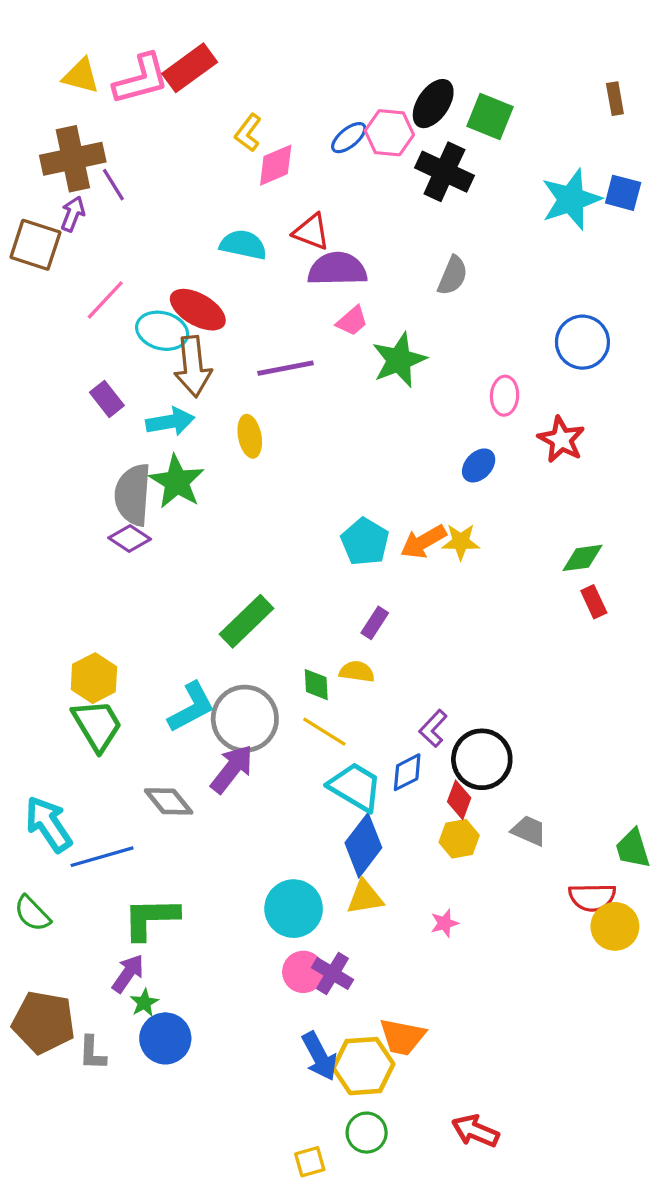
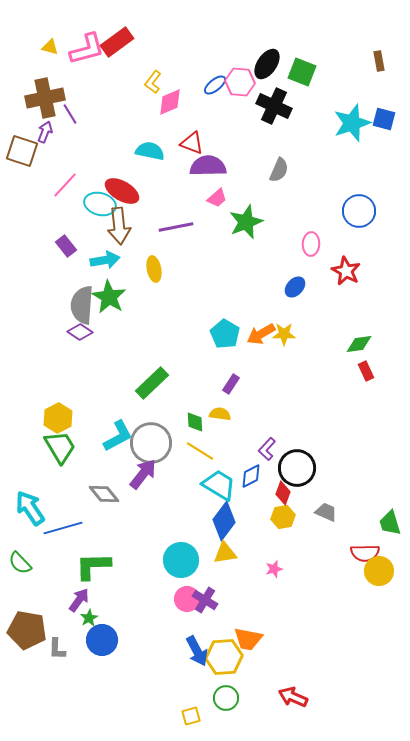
yellow triangle: (81, 76) -> (50, 47), size x0.7

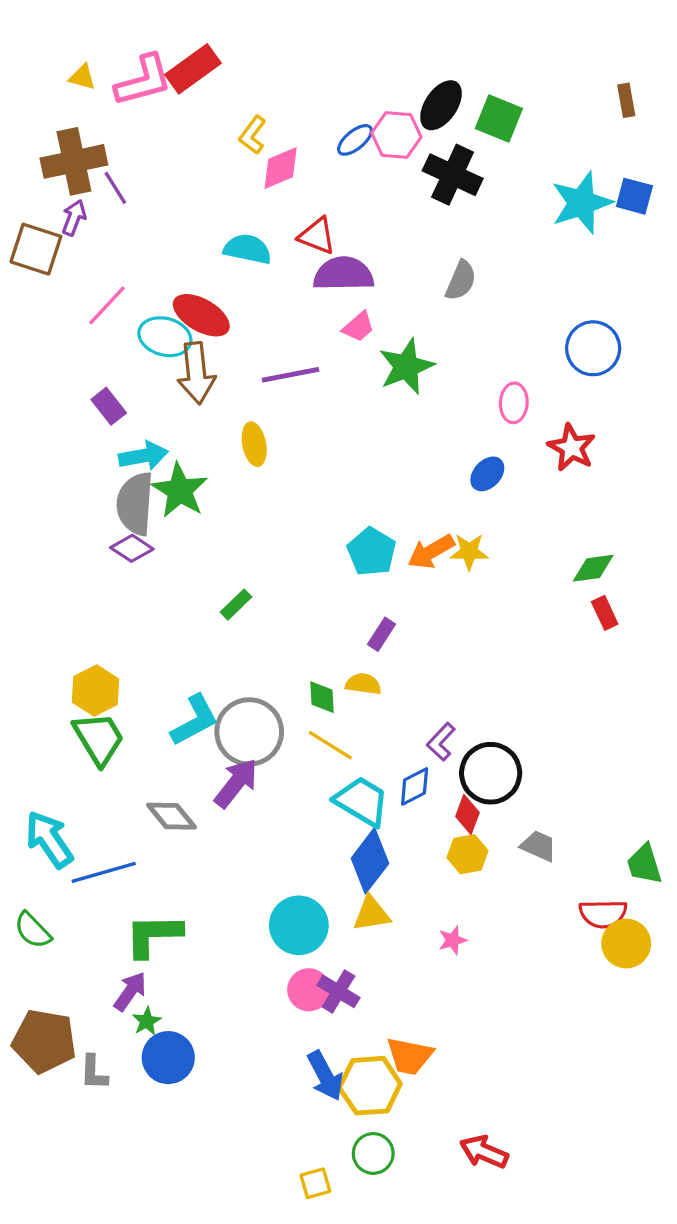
cyan arrow: (105, 260) -> (143, 456), moved
green rectangle: (152, 383) -> (236, 605), moved, size x0.6

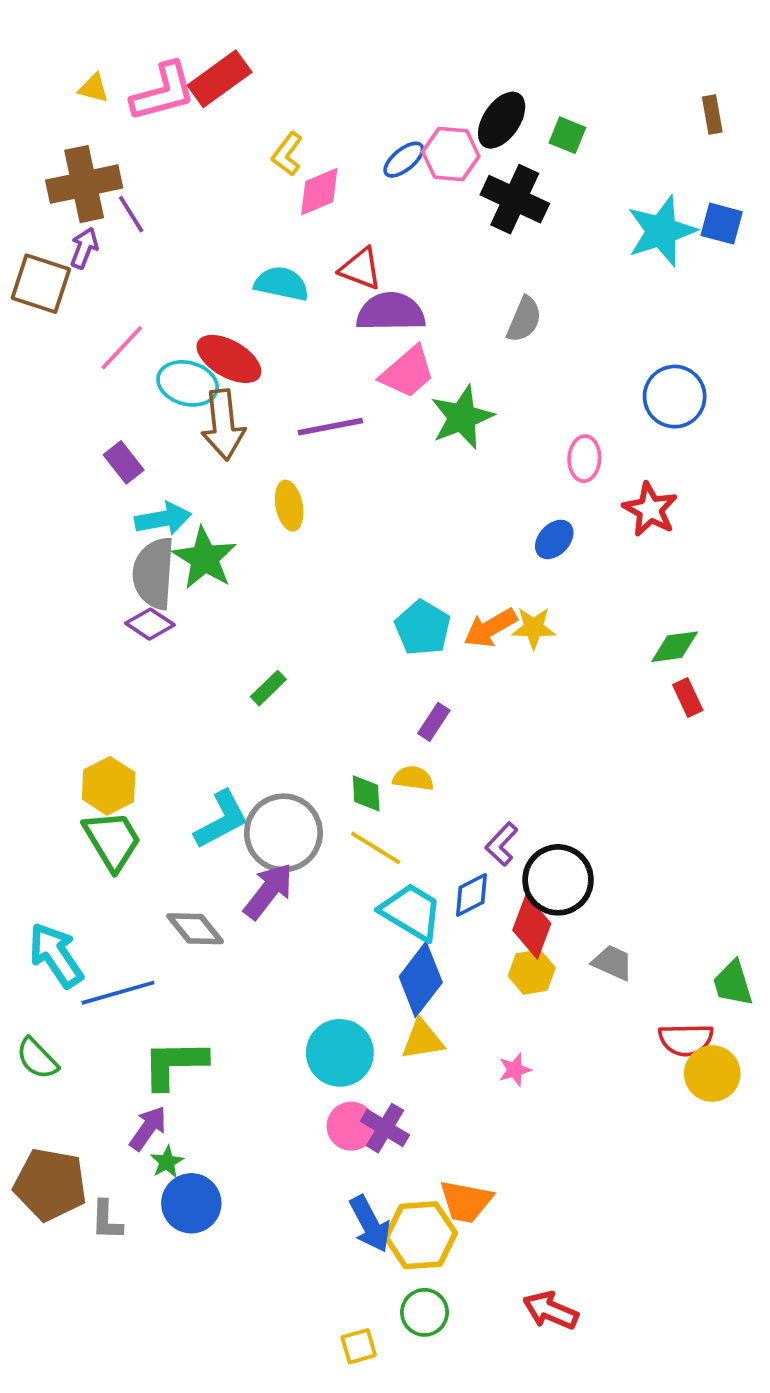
green square: (499, 118) -> (567, 135), size x0.7
pink trapezoid: (358, 327) -> (408, 372), size x1.5
red diamond: (467, 815) -> (532, 927), size x1.4

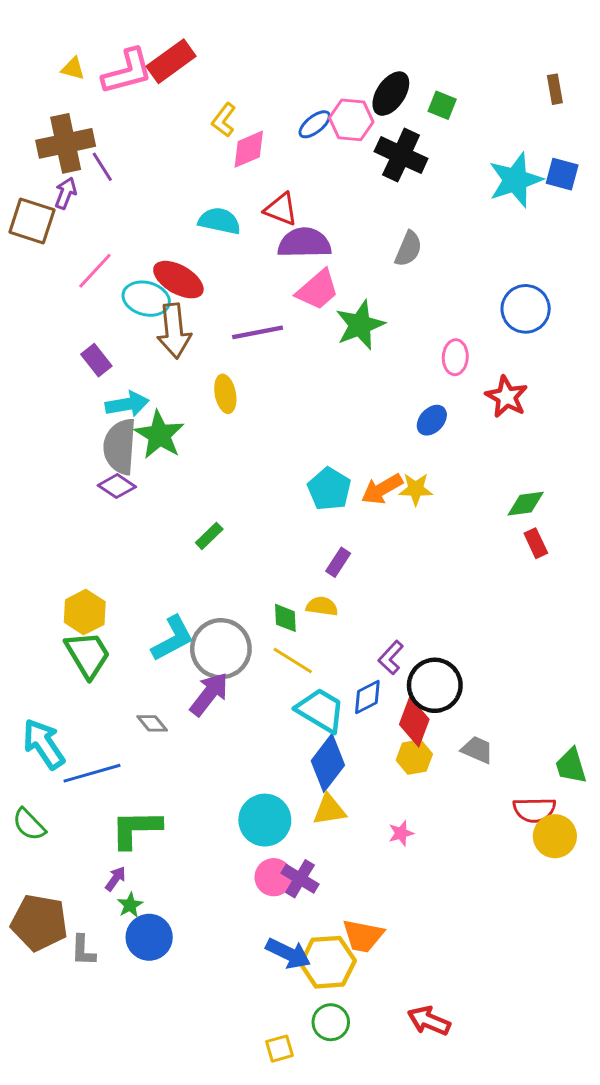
gray diamond: (195, 929) -> (152, 723), size x0.7
purple arrow: (148, 1128) -> (115, 879), size x0.7
blue arrow: (370, 1224) -> (288, 953), turned -36

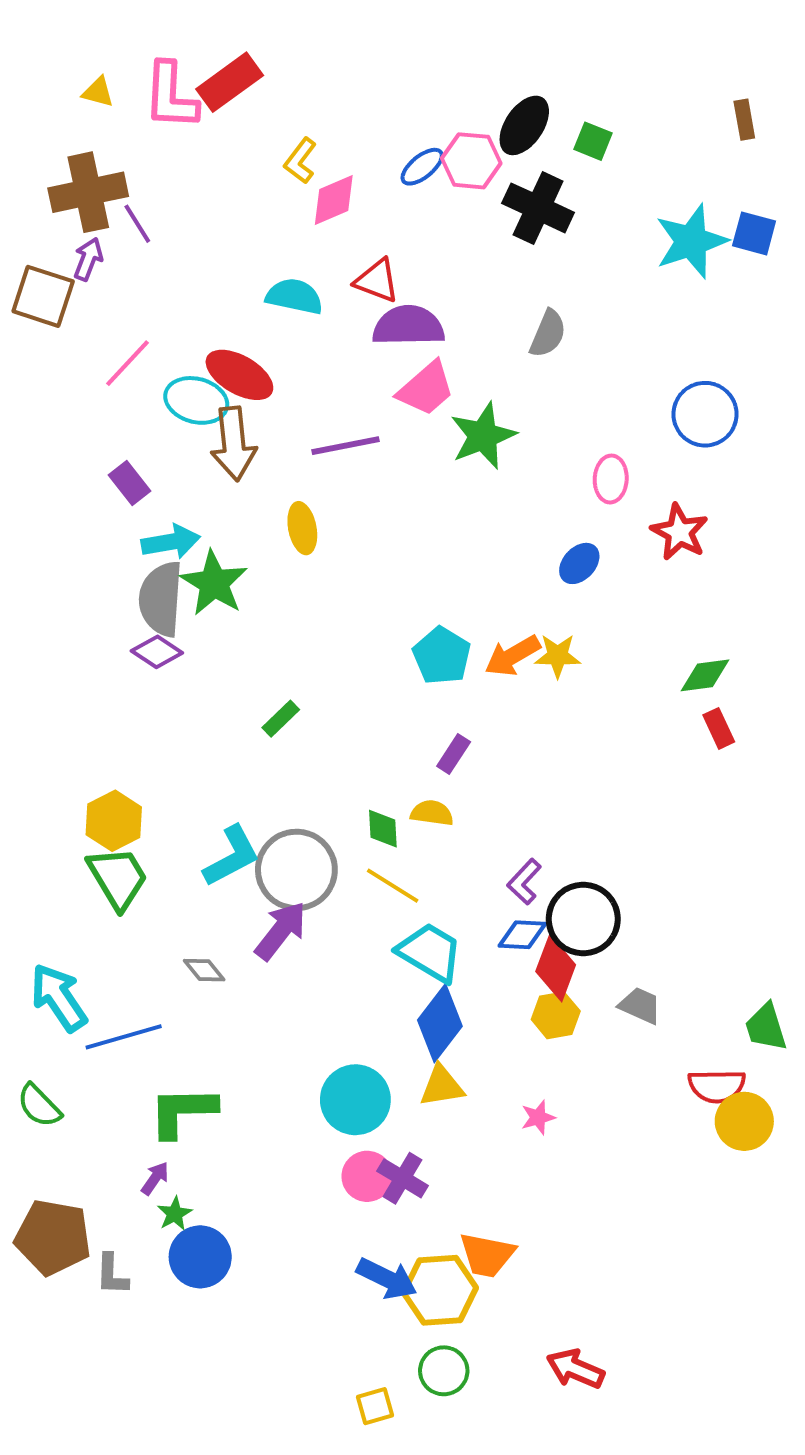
pink L-shape: (127, 72) -> (171, 96), turned 108
blue diamond: (367, 697) -> (522, 935), moved, turned 30

